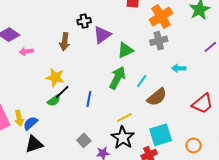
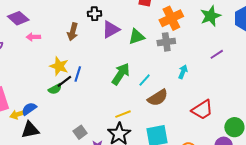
green triangle: (125, 50) -> (136, 37), moved
cyan arrow: (179, 68) -> (183, 72), turned 104
blue line: (89, 99) -> (78, 74), moved
yellow arrow: (19, 118) -> (18, 114), moved, turned 77

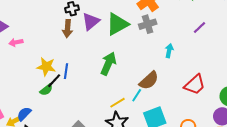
brown arrow: (73, 32) -> (68, 29), moved
green triangle: (136, 37) -> (117, 24), size x1.4
cyan line: (145, 80) -> (137, 95), moved

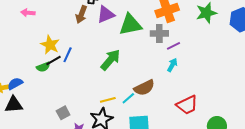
purple line: (199, 28) -> (173, 46), moved

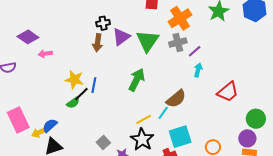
green triangle: (130, 25) -> (148, 41), turned -30
red trapezoid: (187, 105) -> (228, 92), moved

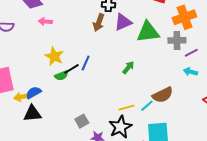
green triangle: (148, 41) -> (148, 32), turned 35
cyan arrow: (198, 70) -> (190, 72), turned -104
yellow star: (74, 80) -> (54, 56), moved
green arrow: (137, 80) -> (128, 67), size x0.6

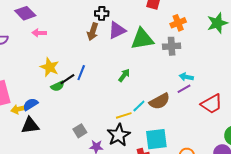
orange cross: (184, 17) -> (178, 23), size x0.7
purple line: (191, 53) -> (184, 89), moved
cyan line: (147, 106) -> (139, 106), moved

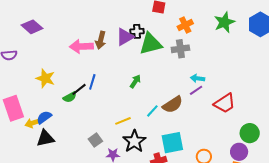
black cross: (102, 13) -> (137, 31), moved
pink arrow: (39, 33) -> (81, 47), moved, size x1.6
yellow star: (50, 67) -> (45, 78), moved
yellow line: (124, 115) -> (123, 121), moved

